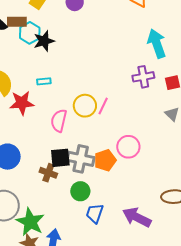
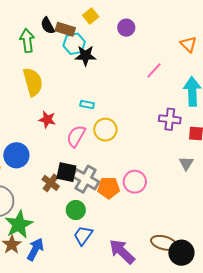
cyan rectangle: (44, 81) -> (87, 104), moved
red star: (22, 103) -> (47, 120), moved, size x0.7
pink line: (103, 106) -> (154, 70), moved

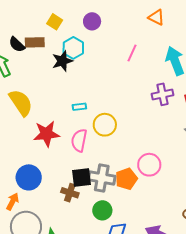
cyan hexagon: (74, 44) -> (73, 48), moved
red star: (47, 120) -> (46, 134), size x1.5

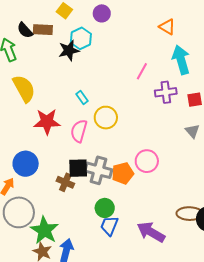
orange triangle: (156, 17) -> (167, 27), moved
pink line: (132, 53) -> (142, 71), moved
cyan rectangle: (79, 107) -> (82, 98), turned 56
green circle: (102, 210) -> (105, 208), moved

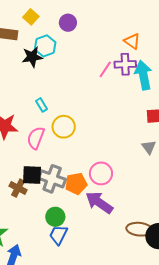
pink line: (142, 71) -> (105, 69), moved
purple cross: (166, 92) -> (125, 64), moved
purple arrow: (151, 232) -> (99, 202), moved

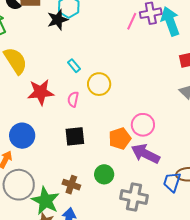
pink semicircle: (36, 138) -> (73, 99), size x0.7
gray cross: (52, 179) -> (134, 197), moved
brown cross: (18, 188) -> (71, 185), moved
blue trapezoid: (58, 235) -> (172, 182), moved

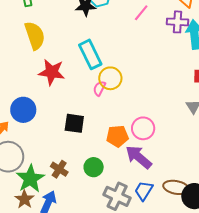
pink line: (132, 21) -> (141, 13), moved
cyan rectangle: (74, 66) -> (90, 54), size x2.0
pink semicircle: (73, 99) -> (99, 88), moved
blue trapezoid: (172, 182) -> (144, 191), moved

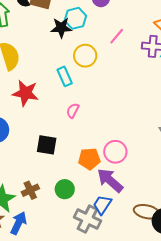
cyan rectangle: (90, 54) -> (65, 76), size x0.7
yellow circle: (110, 78) -> (85, 56), moved
brown cross: (59, 169) -> (30, 190), turned 30
blue trapezoid: (144, 191) -> (102, 205), moved

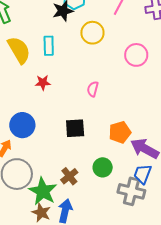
cyan rectangle: (65, 76) -> (49, 46), moved, turned 36
red star: (26, 93) -> (43, 83), size x0.6
pink circle: (115, 152) -> (136, 55), moved

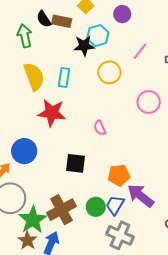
red star: (43, 83) -> (52, 113), size x1.8
pink semicircle: (93, 89) -> (100, 128), turned -49
blue trapezoid: (143, 174) -> (115, 205), moved
brown cross: (69, 176) -> (61, 210), size x1.6

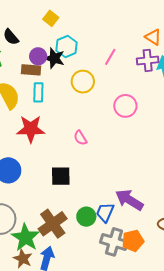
purple circle: (122, 14) -> (38, 56), moved
brown rectangle: (62, 21) -> (31, 70), moved
black star: (84, 46) -> (54, 58), turned 30
orange pentagon: (119, 175) -> (133, 241), moved

